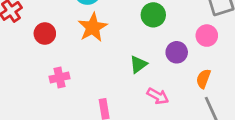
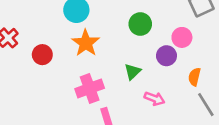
pink circle: (207, 36) -> (182, 37), moved
pink cross: (60, 77) -> (90, 88), moved, size x1.5

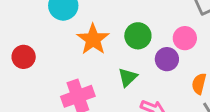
green circle: (140, 24) -> (138, 36), moved
orange star: (86, 43) -> (93, 39), moved

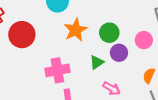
red circle: (24, 57) -> (22, 35), size x1.5
purple circle: (167, 59) -> (119, 53), moved

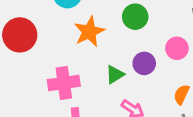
green circle: (109, 33) -> (135, 17), moved

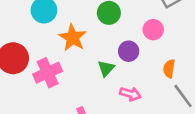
pink cross: (64, 83) -> (48, 73), moved

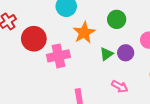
green triangle: (106, 68) -> (106, 54), moved

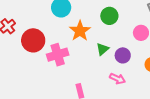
purple circle: (126, 53) -> (123, 55), moved

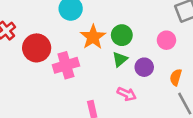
green circle: (109, 16) -> (122, 35), moved
pink arrow: (117, 79) -> (127, 94), moved

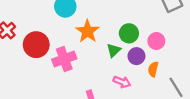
green circle: (122, 35) -> (129, 33), moved
pink circle: (166, 40) -> (156, 41), moved
orange semicircle: (176, 77) -> (153, 69), moved

